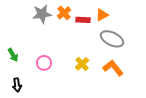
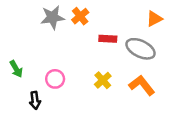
orange triangle: (102, 15) -> (154, 19), moved
red rectangle: (83, 20) -> (108, 39), moved
black arrow: (17, 85) -> (35, 100), moved

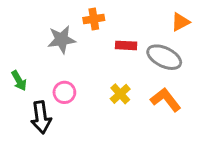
orange cross: (80, 16) -> (94, 19), turned 30
gray star: (53, 17) -> (62, 40), moved
black arrow: (35, 100) -> (41, 117), size x1.5

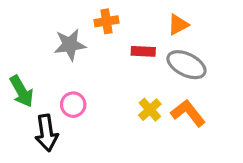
orange triangle: (180, 22) -> (178, 25), moved
green arrow: (19, 81) -> (22, 91), size x1.4
yellow cross: (120, 94) -> (150, 110), moved

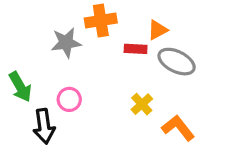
orange cross: (107, 21) -> (101, 21), size x1.4
orange triangle: (178, 25) -> (158, 30), moved
orange L-shape: (188, 113) -> (178, 128), moved

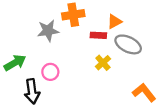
green arrow: (20, 87) -> (15, 63), turned -90
yellow cross: (142, 104) -> (103, 63), moved
orange L-shape: (178, 128) -> (144, 92), moved

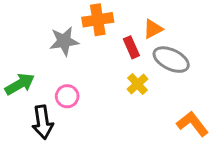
red rectangle: (98, 35) -> (131, 47), turned 63

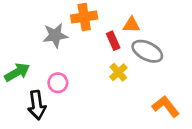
orange triangle: (153, 29) -> (132, 25), turned 30

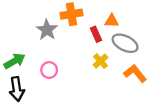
gray star: (55, 35) -> (47, 30), turned -30
black arrow: (37, 105) -> (17, 89), moved
orange L-shape: (166, 106) -> (135, 73), moved

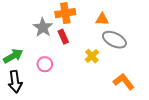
red rectangle: (96, 34) -> (63, 37), moved
orange L-shape: (135, 73) -> (124, 82), moved

